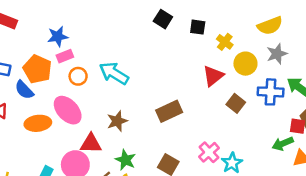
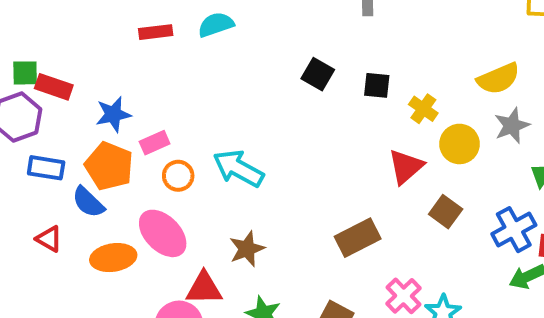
blue star: (58, 36) -> (113, 114), moved
blue cross: (271, 92) -> (514, 230), moved, turned -30
brown rectangle: (169, 111) -> (358, 238), moved

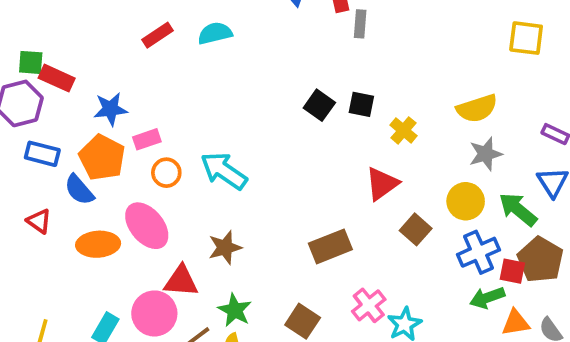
red rectangle: (156, 32) -> (157, 35), turned -32
black square: (318, 74) -> (319, 105), moved
yellow circle: (460, 144) -> (466, 201), moved

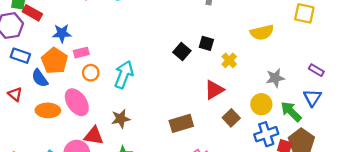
black square: (319, 105) -> (182, 52), moved
yellow semicircle: (477, 108) -> (262, 32), moved
cyan arrow: (224, 171) -> (124, 75), turned 72

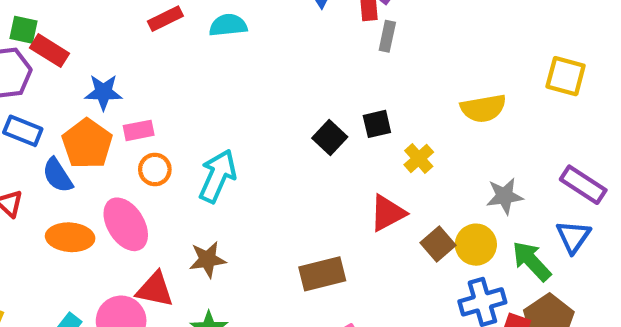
black square: (206, 43) -> (377, 124), turned -32
purple rectangle: (316, 70) -> (583, 185), size x1.5
brown square: (231, 118) -> (438, 244), moved

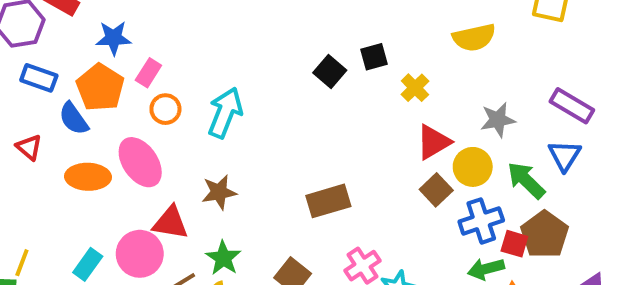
pink rectangle: (139, 130) -> (148, 73), turned -44
red triangle: (388, 213) -> (433, 142), moved
brown square: (438, 244) -> (436, 190), moved

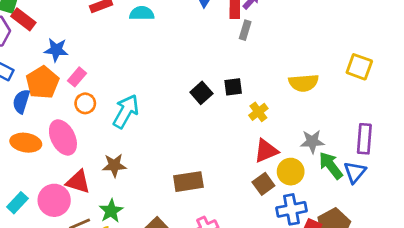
purple rectangle: (572, 106) -> (364, 139), turned 56
blue semicircle: (74, 119) -> (21, 101), turned 45
green arrow: (526, 180) -> (331, 165), moved

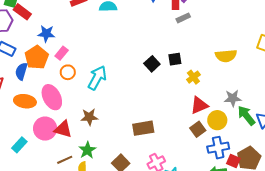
gray rectangle: (245, 30) -> (183, 18), turned 48
pink circle: (54, 200) -> (45, 129), moved

